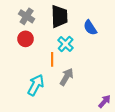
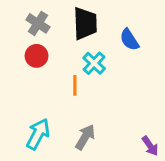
gray arrow: (67, 77) -> (85, 137), moved
cyan arrow: (36, 85) -> (38, 134), moved
purple arrow: (104, 101) -> (150, 146), turned 104

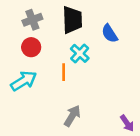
gray cross: (38, 23) -> (32, 20), turned 36
cyan arrow: (38, 134) -> (24, 81), moved, turned 30

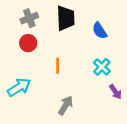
cyan cross: (80, 53) -> (102, 67), moved
cyan arrow: (24, 81) -> (19, 87), moved
purple arrow: (127, 123) -> (115, 92), moved

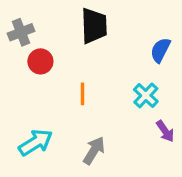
gray cross: (29, 18) -> (21, 32), moved
blue semicircle: (100, 31) -> (160, 50), moved, turned 60
cyan arrow: (19, 87) -> (36, 142), moved

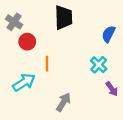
gray cross: (21, 32) -> (14, 22), turned -35
orange line: (83, 94) -> (47, 64), moved
cyan arrow: (36, 142) -> (24, 82), moved

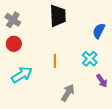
red circle: (27, 42) -> (14, 44), moved
orange line: (47, 64) -> (55, 61), moved
gray arrow: (63, 102) -> (68, 93), moved

